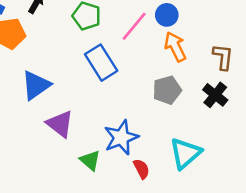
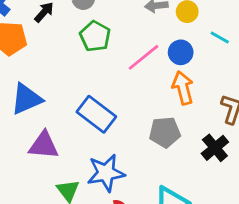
blue rectangle: (101, 63) -> (96, 114), moved, turned -32
purple triangle: (60, 124) -> (44, 145), turned -44

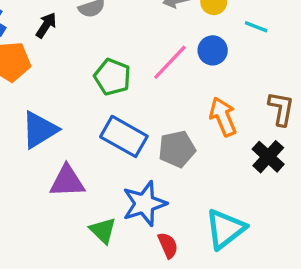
green pentagon: (95, 36) -> (112, 77), moved
orange arrow: (183, 88) -> (223, 117), moved
gray pentagon: (165, 132) -> (177, 149), moved

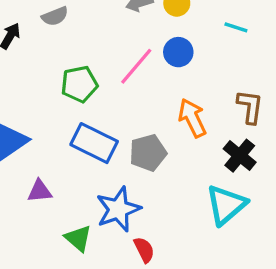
cyan line: (256, 27) -> (236, 27), moved
green pentagon: (112, 77) -> (79, 84), turned -30
purple triangle: (67, 181) -> (40, 191), size x0.7
cyan triangle: (225, 229) -> (226, 205), moved

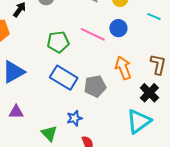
pink line: (136, 66) -> (93, 34), turned 70
purple triangle: (40, 191) -> (16, 112), moved
blue star: (118, 209) -> (74, 118), size x0.6

